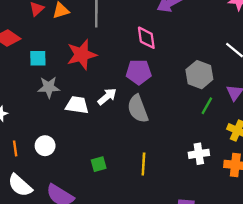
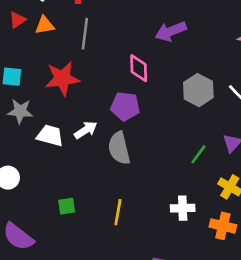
gray hexagon: (199, 75) -> (198, 90), moved

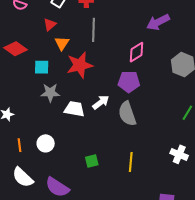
red triangle: (17, 20) -> (50, 25), moved
orange triangle: (45, 25) -> (62, 43), moved, turned -42
pink diamond: (139, 68) -> (136, 52), turned 65
white cross: (183, 208) -> (179, 154), turned 30

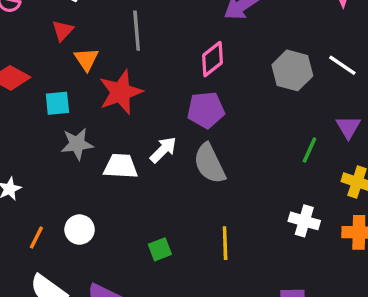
orange line: (19, 145) -> (36, 238), turned 40

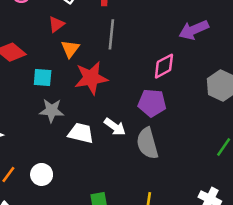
white arrow: (163, 150) -> (115, 127), turned 70

